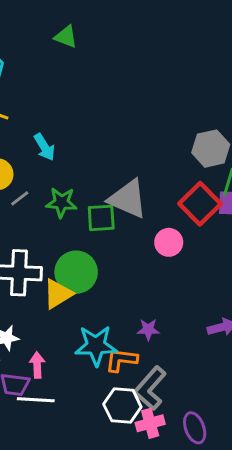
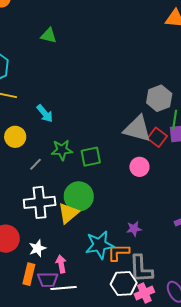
gray line: (20, 198) -> (36, 164), moved
gray triangle: (128, 199) -> (137, 129), moved
red square: (200, 204) -> (157, 137), size x0.7
gray L-shape: (150, 388) -> (141, 269), turned -36

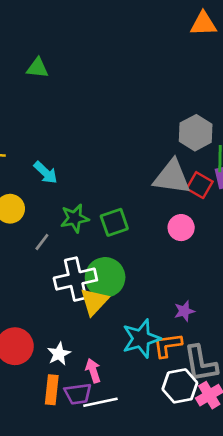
white cross: (40, 202) -> (75, 279), moved

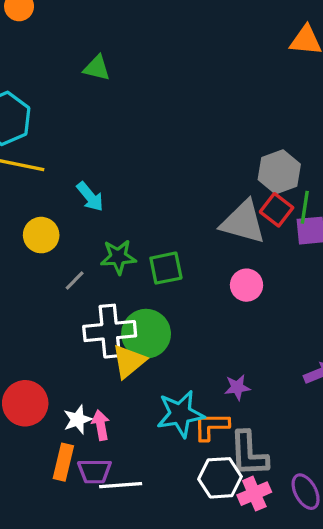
red square: (200, 185) -> (277, 210), moved
pink arrow: (93, 371) -> (101, 425), moved

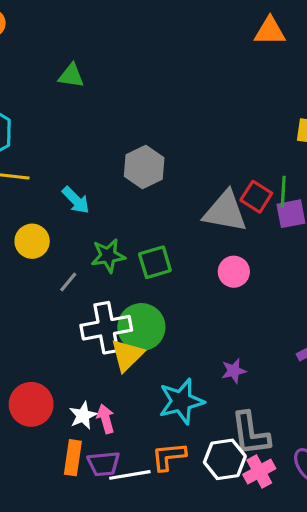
gray hexagon: (279, 172) -> (144, 167), moved
orange L-shape: (211, 426) -> (169, 456), moved

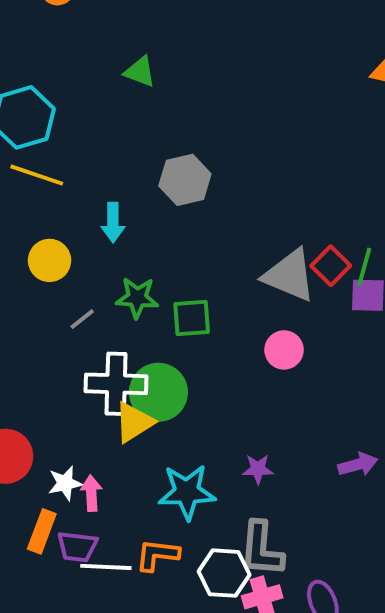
gray hexagon: (144, 167) -> (185, 180), moved
cyan arrow: (76, 200) -> (113, 222), turned 32

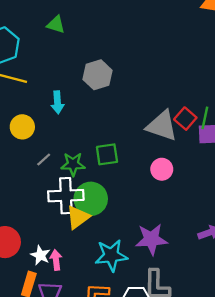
green triangle: (140, 72) -> (56, 24), moved
green star: (137, 298) -> (73, 164), moved
purple star: (258, 469) -> (151, 239), size x1.8
white star: (65, 483) -> (40, 255), turned -30

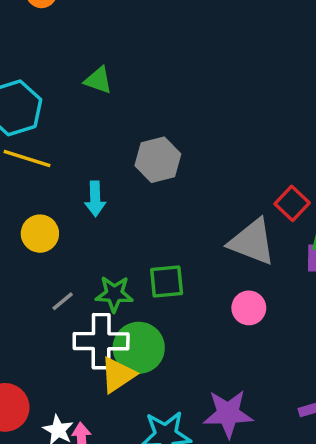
red square: (185, 119) -> (292, 203), moved
gray line: (44, 160) -> (63, 301), moved

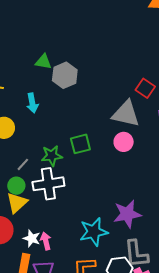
green triangle: (98, 80) -> (43, 62), moved
pink circle: (249, 308) -> (124, 142), moved
green circle: (139, 348) -> (16, 186), moved, size x0.6
yellow triangle: (118, 375) -> (17, 203), moved

